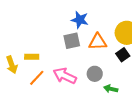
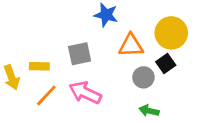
gray square: (72, 41) -> (80, 54), moved
gray circle: (95, 74) -> (143, 77), moved

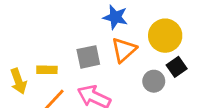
yellow circle: (171, 33) -> (165, 36), moved
orange triangle: (131, 45) -> (124, 50), moved, turned -40

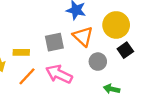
orange triangle: (124, 50) -> (83, 36), turned -35
gray circle: (154, 81) -> (98, 62), moved

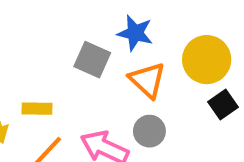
gray square: (54, 42) -> (92, 60), moved, turned 36
gray circle: (98, 62) -> (149, 131), moved

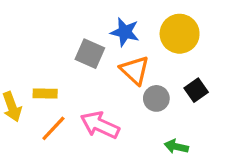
yellow circle: (207, 60) -> (180, 34), moved
gray circle: (149, 131) -> (156, 98), moved

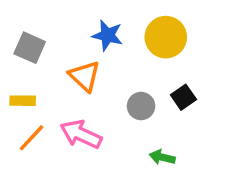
gray square: (90, 54) -> (30, 48), moved
orange triangle: (135, 70) -> (84, 76), moved

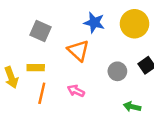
pink arrow: (81, 134) -> (76, 91), size x0.6
orange line: (31, 138) -> (42, 93), turned -30

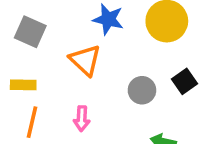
pink arrow: (76, 91) -> (82, 119), turned -112

